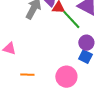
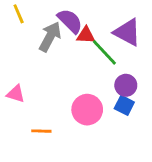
pink circle: (66, 77) -> (87, 110), moved

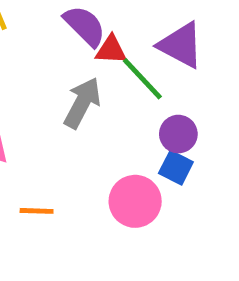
gray arrow: (50, 37) -> (82, 103), moved
pink circle: (87, 110) -> (135, 201), moved

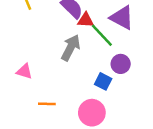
blue square: (176, 168) -> (103, 81), moved
pink circle: (135, 201) -> (92, 113), moved

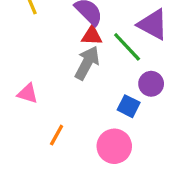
red triangle: (86, 20) -> (92, 36), moved
orange line: (47, 104) -> (57, 135), turned -63

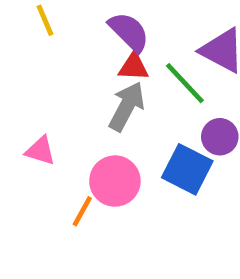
blue square: (129, 106) -> (187, 169), size x1.5
pink circle: (114, 146) -> (115, 181), moved

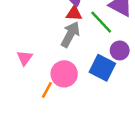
pink triangle: (40, 151) -> (25, 58), turned 49

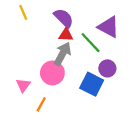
pink triangle: (25, 58) -> (23, 85), moved
pink circle: (64, 74) -> (52, 73), moved

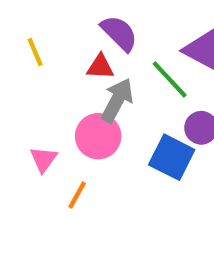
yellow line: (23, 12) -> (35, 52), moved
red triangle: (66, 35) -> (100, 67), moved

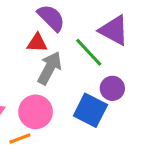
pink circle: (98, 136) -> (36, 112), moved
orange line: (77, 195) -> (20, 138), turned 40

